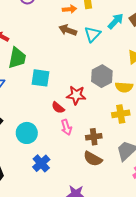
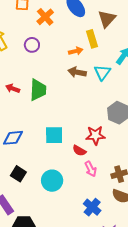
green trapezoid: (17, 58) -> (38, 90), moved
cyan square: (41, 78) -> (54, 135), moved
blue cross: (41, 163) -> (92, 207), moved

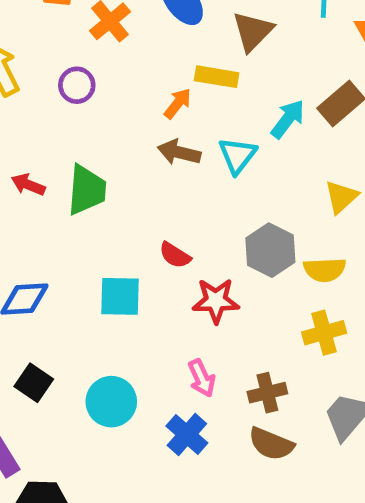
yellow rectangle: (92, 39) -> (217, 77), turned -66
orange arrow: (76, 51) -> (178, 103), turned -40
red semicircle: (79, 151) -> (175, 255), moved
blue cross: (92, 207) -> (187, 435), moved

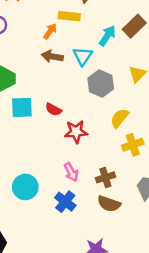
gray hexagon: (270, 250) -> (101, 84), moved
yellow semicircle: (325, 270) -> (120, 118), moved, turned 135
cyan square: (120, 296) -> (22, 107), moved

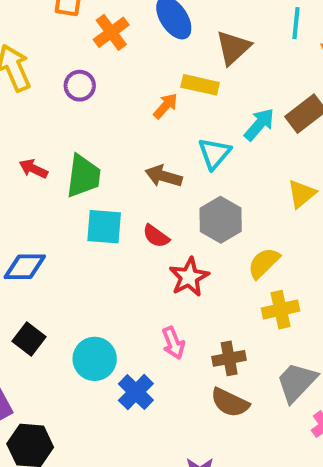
brown arrow: (52, 56) -> (164, 176), moved
gray hexagon: (101, 84) -> (221, 220), moved
red star: (76, 132) -> (189, 277), turned -30
blue cross: (65, 202) -> (136, 392), moved

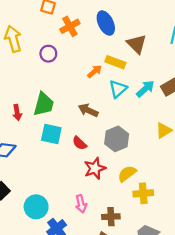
brown triangle: (233, 48) -> (137, 44), turned -40
cyan triangle: (214, 153) -> (118, 89), moved
red arrow: (33, 169) -> (17, 112), moved, turned -133
yellow semicircle: (264, 263) -> (127, 174), moved

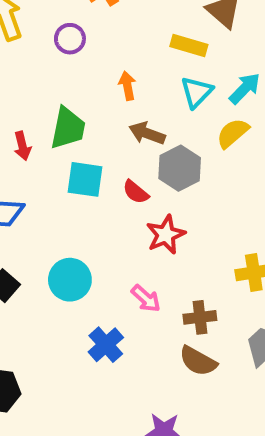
orange arrow: (95, 71) -> (127, 86), moved, turned -56
gray hexagon: (117, 139) -> (180, 168), moved
yellow semicircle: (127, 174) -> (233, 133), moved
pink arrow: (81, 204) -> (146, 299), turned -30
cyan circle: (36, 207) -> (70, 280), moved

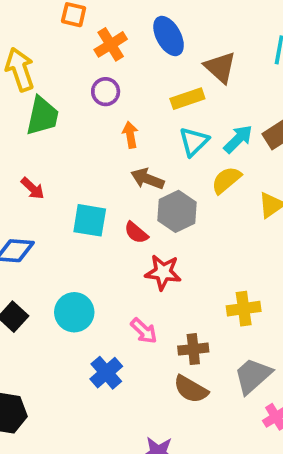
purple circle: (70, 39) -> (106, 92), moved
yellow rectangle: (189, 45) -> (187, 99), turned -36
green trapezoid: (68, 128) -> (42, 116), moved
red arrow: (22, 146) -> (33, 188), turned -35
red star: (166, 235) -> (163, 272), turned 30

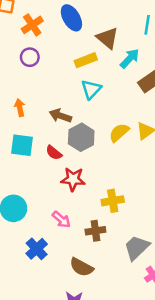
orange arrow: (130, 135) -> (20, 108), moved
cyan arrow: (238, 139) -> (130, 58), moved
yellow semicircle: (226, 180) -> (119, 133), moved
yellow cross: (244, 309) -> (113, 201), moved
brown semicircle: (191, 389) -> (81, 267), moved

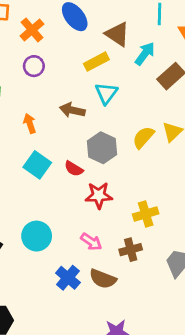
brown arrow: (60, 116) -> (72, 110), moved
cyan square: (22, 145) -> (37, 165), turned 35
brown semicircle: (81, 267) -> (103, 279), moved

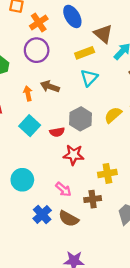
purple circle: (34, 66) -> (37, 50), size x1.5
brown arrow: (72, 110) -> (50, 87), moved
red semicircle: (74, 169) -> (57, 132), turned -48

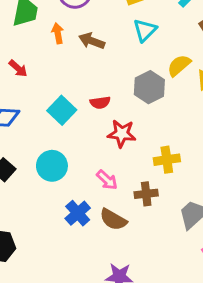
orange arrow: (28, 93) -> (58, 33), moved
yellow semicircle: (113, 115) -> (179, 65), moved
gray hexagon: (81, 119) -> (149, 87), moved
cyan square: (30, 126) -> (62, 110), moved

